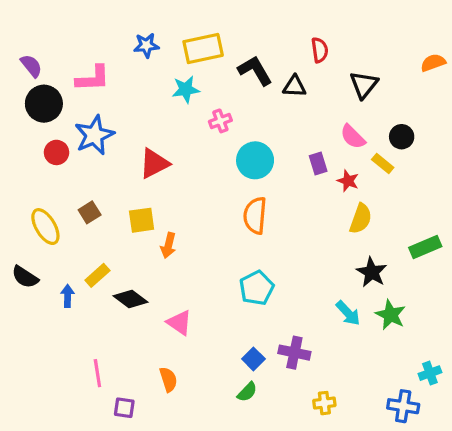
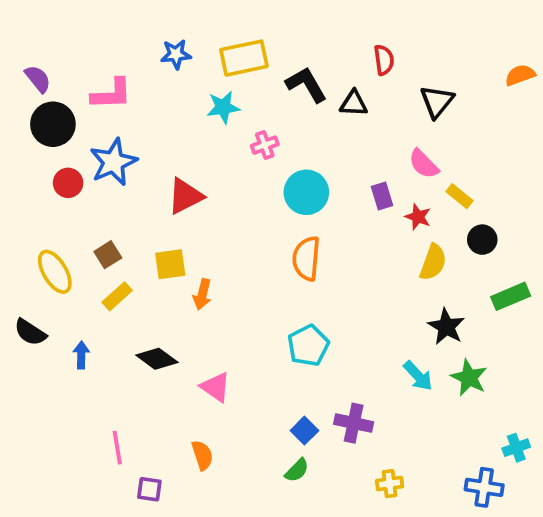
black circle: (402, 137) -> (482, 240), moved
yellow rectangle: (97, 275) -> (117, 296), moved

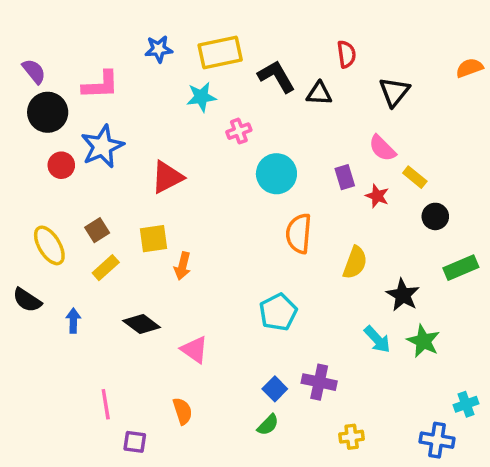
orange semicircle: (306, 258) -> (299, 234), moved
yellow semicircle: (433, 262) -> (355, 263), moved

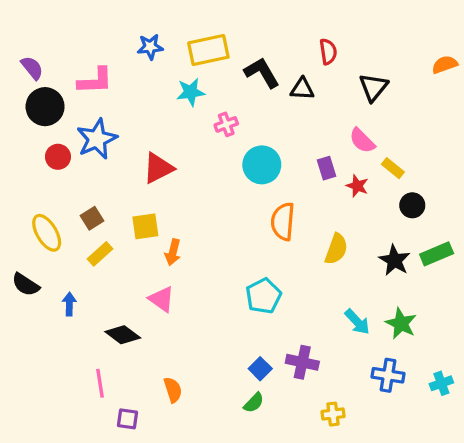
black star: (403, 295) -> (394, 260), moved
black diamond: (142, 324) -> (123, 335), moved
pink triangle: (195, 350) -> (162, 299), moved
blue cross: (437, 440) -> (388, 375), moved

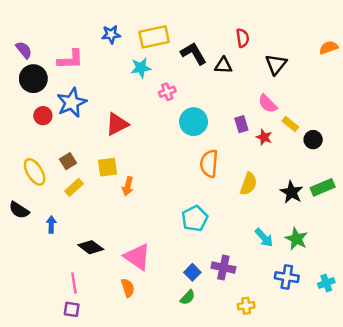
black circle: (412, 205) -> (313, 140), moved
pink triangle: (162, 299) -> (137, 257), moved, size x1.4
purple square: (128, 419) -> (72, 309), moved

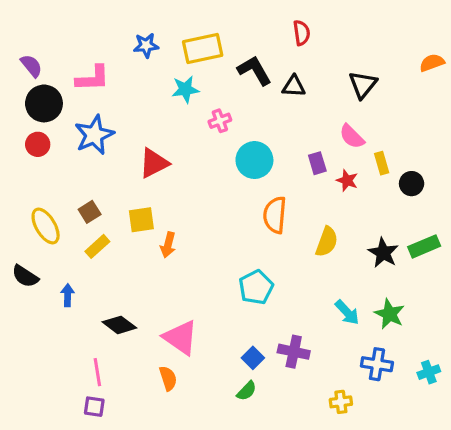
red semicircle: (243, 38) -> (302, 33), moved
red circle: (43, 116) -> (38, 144), moved
yellow rectangle: (290, 124) -> (382, 163), turned 35
yellow cross: (246, 306) -> (341, 402), moved

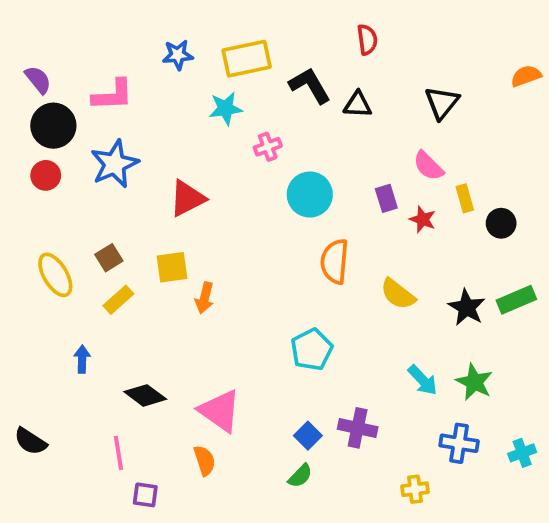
yellow semicircle: (327, 242) -> (398, 294), turned 108
black semicircle: (25, 276) -> (30, 441), moved
purple square: (94, 407) -> (145, 495), moved

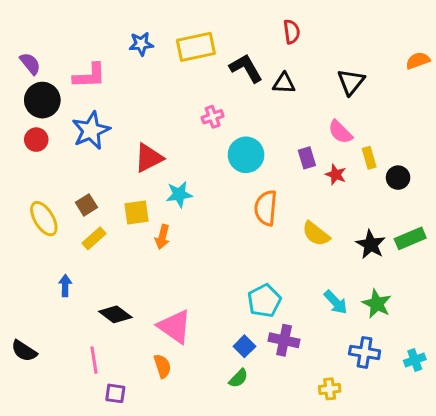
cyan star: (226, 108) -> (179, 194), moved
cyan pentagon: (312, 350) -> (264, 301), moved

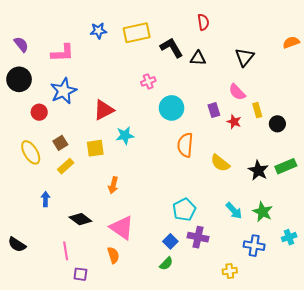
black circle: (42, 100) -> (19, 79), moved
red circle: (36, 140) -> (39, 112), moved
orange arrow: (162, 237) -> (113, 185), moved
cyan cross: (415, 360) -> (289, 237), moved

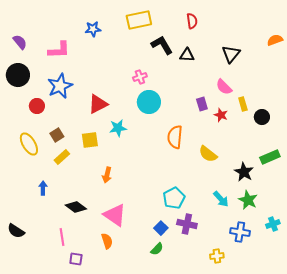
yellow rectangle: (137, 33) -> (139, 20), moved
cyan circle: (172, 108) -> (149, 102), moved
black star: (258, 170) -> (244, 172), moved

